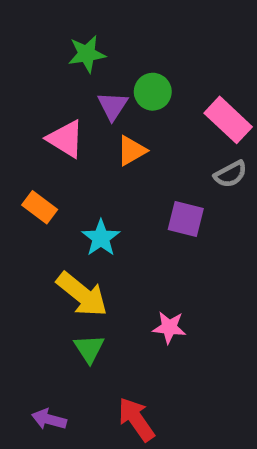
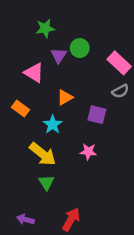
orange triangle: (132, 151) -> (65, 97), moved
pink star: (169, 327) -> (88, 152), moved
red arrow: (136, 419) -> (71, 219), turned 65

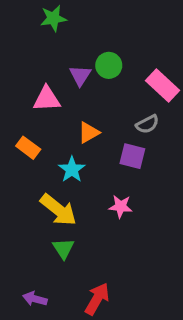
green star: (45, 28) -> (53, 18), moved
pink triangle: (34, 73) -> (47, 99), turned -35
gray semicircle: (120, 91) -> (147, 124), moved

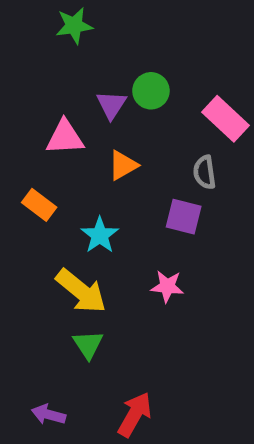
gray semicircle: (147, 124) -> (205, 172), turned 110
orange triangle: (89, 133) -> (123, 165), moved

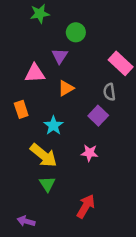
green circle: (151, 91) -> (76, 32), moved
orange rectangle: (39, 205) -> (21, 109), turned 35
purple square: (184, 217) -> (98, 116), turned 30
red arrow: (135, 414) -> (86, 206), moved

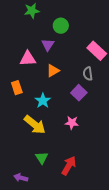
green triangle: (47, 184) -> (42, 158), moved

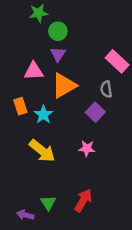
green circle: (61, 26) -> (58, 31), moved
orange triangle: (53, 71) -> (64, 86), size x1.6
cyan star: (43, 101) -> (43, 115), moved
green triangle: (42, 158) -> (48, 203), moved

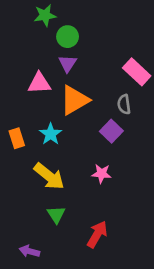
orange rectangle: (20, 106) -> (17, 138), moved
green triangle: (48, 203) -> (56, 215), moved

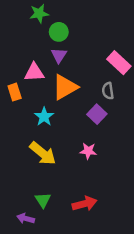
orange rectangle: (17, 138) -> (15, 92), moved
green triangle: (56, 215) -> (43, 200), moved
red arrow: (97, 234) -> (85, 204), turned 45

